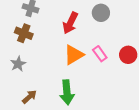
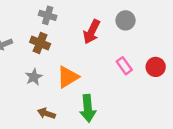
orange triangle: (74, 55) -> (68, 77), moved
brown arrow: (29, 97) -> (46, 113), turned -119

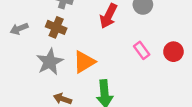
gray star: (34, 77) -> (50, 62), size x1.5

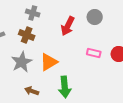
pink rectangle: (142, 50) -> (94, 53), turned -40

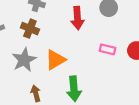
red arrow: (68, 26) -> (77, 18), turned -30
brown arrow: (32, 91) -> (36, 93), turned 56

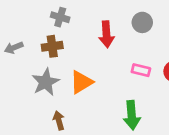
brown cross: (30, 29) -> (52, 46), turned -30
green arrow: (74, 89) -> (132, 115), moved

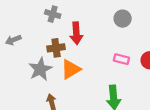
red arrow: (107, 34) -> (76, 33), moved
brown cross: (52, 46) -> (56, 48), moved

